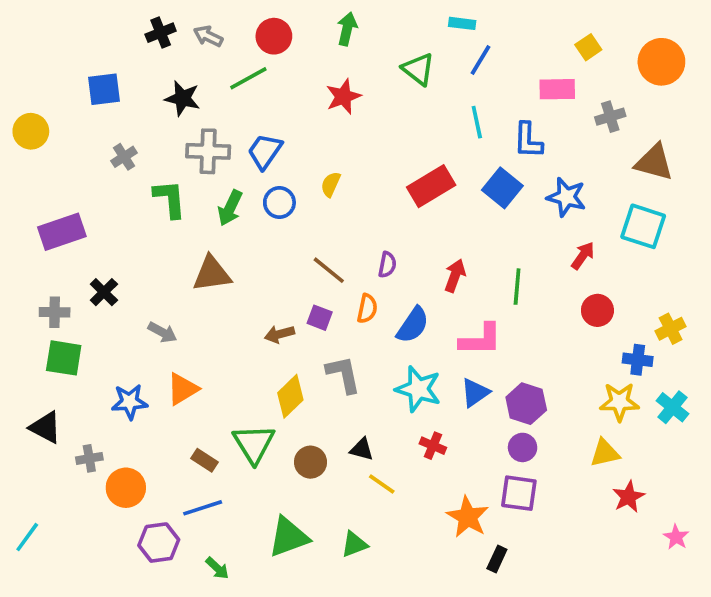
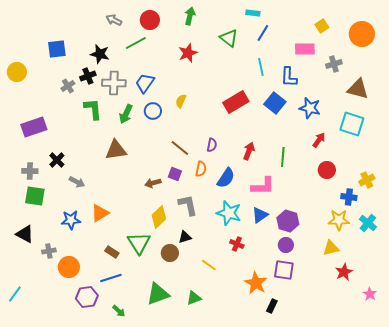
black cross: (161, 33) -> (88, 76), moved
gray arrow: (162, 332) -> (77, 182), moved
black triangle: (362, 449) -> (185, 237), moved, turned -32

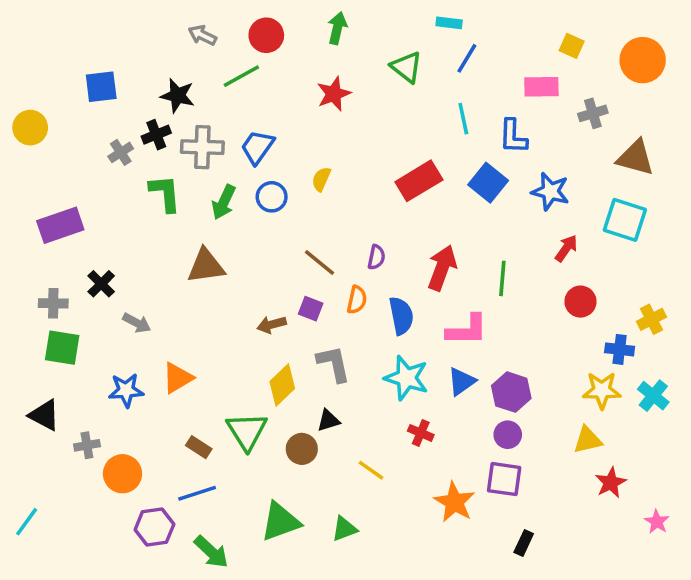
yellow square: (322, 26) -> (572, 46), turned -32
red arrow: (249, 151) -> (442, 268), size x1.4
blue semicircle: (226, 178) -> (401, 316), turned -45
black rectangle: (272, 306) -> (524, 543), moved
green arrow: (119, 311) -> (211, 552), size x1.5

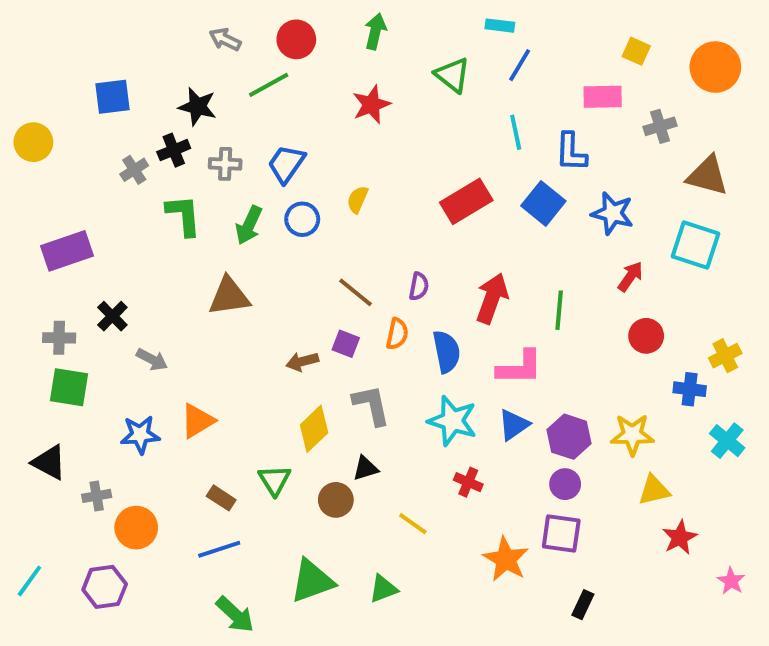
gray cross: (202, 147) -> (225, 164), size x0.7
yellow star: (602, 390) -> (632, 435), moved
green triangle: (247, 431) -> (275, 480), size x0.7
purple hexagon: (154, 527) -> (105, 587), moved

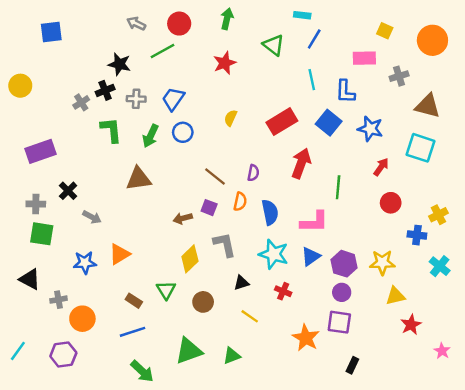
blue square: (112, 97) -> (51, 32), moved
yellow semicircle: (358, 199) -> (231, 118), moved
red arrow: (492, 298) -> (301, 163), moved
black triangle: (365, 468) -> (241, 283), moved

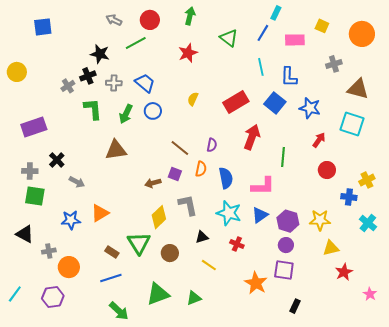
cyan rectangle: (302, 15) -> (276, 13), moved, turned -72
pink rectangle: (364, 58) -> (295, 40), moved
blue trapezoid: (173, 99) -> (145, 83), turned 95
green triangle: (166, 290) -> (139, 243), size x1.4

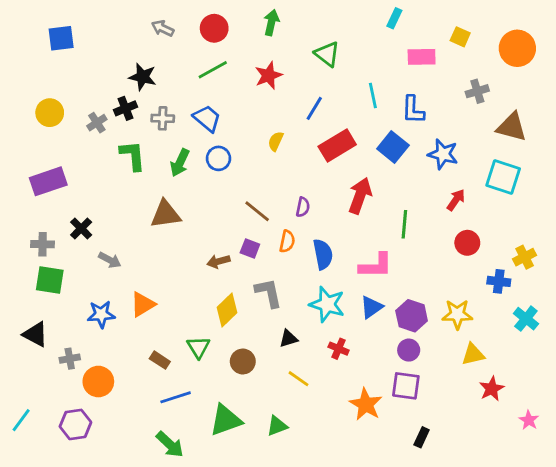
blue line: (263, 33) -> (314, 108), moved
green line: (136, 43) -> (213, 70), moved
yellow circle: (17, 72) -> (50, 113), moved
green triangle: (139, 243) -> (198, 347), size x0.7
blue line: (111, 278) -> (176, 397), moved

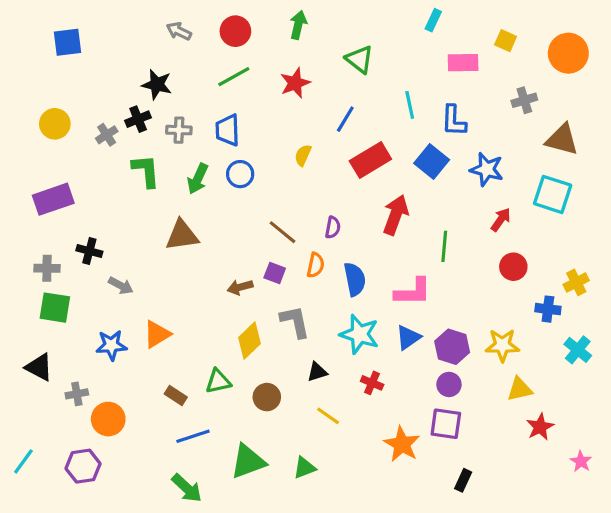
blue trapezoid: (207, 118) -> (228, 130), turned -132
black cross: (81, 228) -> (89, 251), turned -30
green triangle: (198, 347) -> (218, 381), turned 50

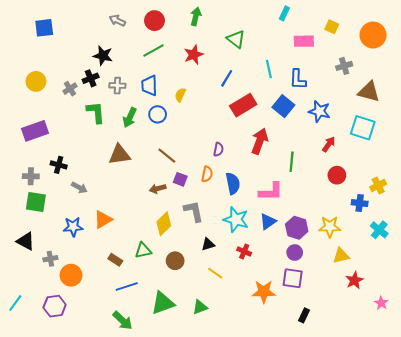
yellow semicircle: (303, 155) -> (180, 95), moved
brown line: (283, 232) -> (167, 156), moved
orange star: (402, 444) -> (264, 292), turned -30

